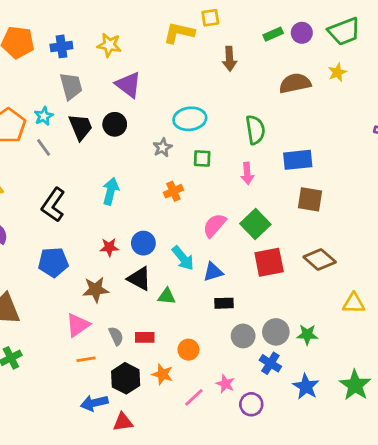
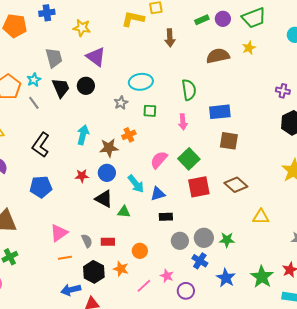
blue cross: (61, 46) -> (47, 13), moved
brown star: (96, 290) -> (109, 148), moved

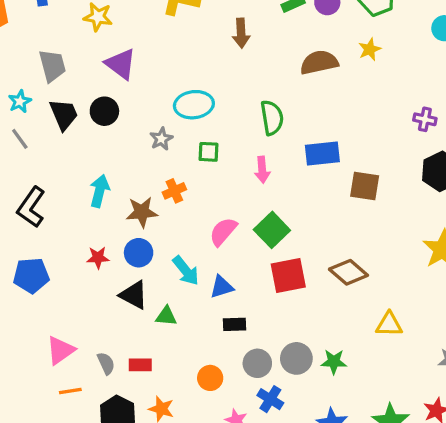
brown square: (229, 141) -> (365, 186), moved
orange circle: (140, 251) -> (210, 378), moved
blue cross: (200, 261) -> (270, 399), moved

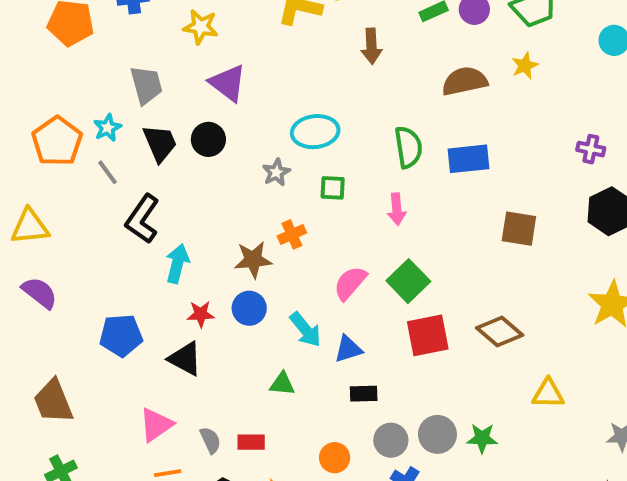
blue rectangle: (322, 153) -> (469, 159), moved
cyan arrow: (100, 191) -> (177, 264), moved
black L-shape: (31, 207) -> (142, 219), moved
black triangle: (134, 295) -> (185, 359), moved

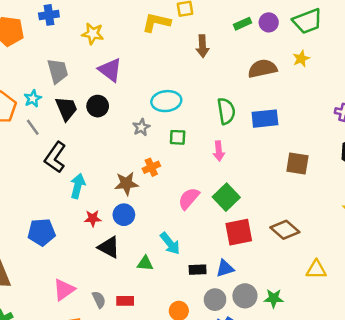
cyan arrow: (305, 330) -> (170, 243), moved
blue triangle: (348, 349) -> (225, 268), moved
black triangle: (185, 359) -> (109, 247), moved

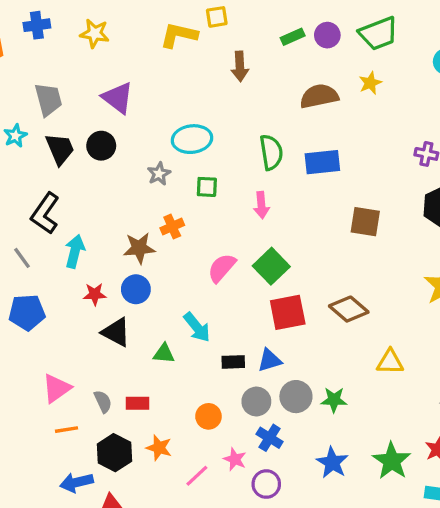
yellow star: (93, 34) -> (95, 33), moved
gray line: (33, 127) -> (22, 258), moved

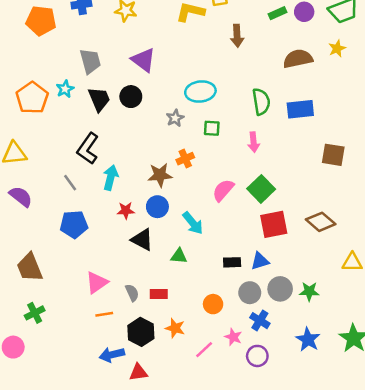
cyan arrow: (197, 327) -> (193, 223), moved

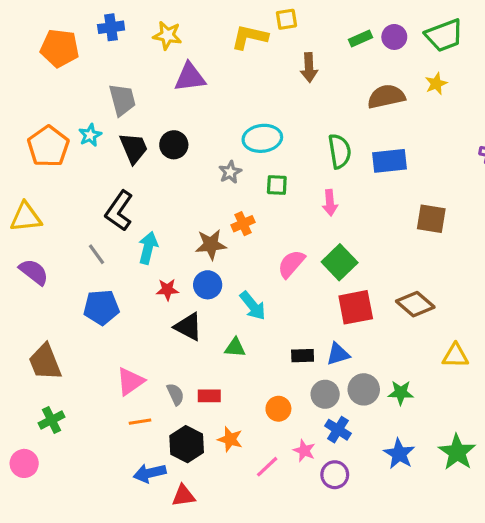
purple triangle: (143, 60) -> (190, 77), moved, turned -44

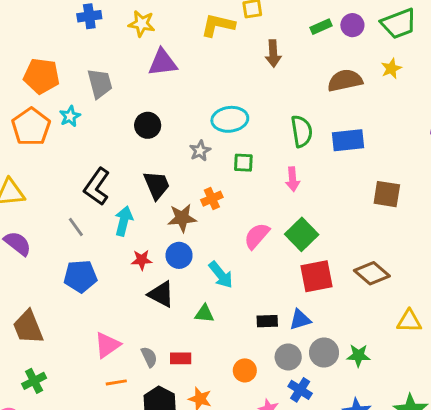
orange pentagon: (60, 48) -> (42, 76), moved
black trapezoid: (134, 148) -> (157, 185), moved

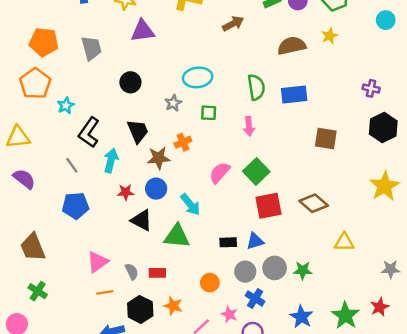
brown arrow: (273, 54) -> (233, 24), turned -115
cyan star: (70, 116) -> (66, 106), moved
green triangle: (204, 314) -> (177, 236), size x1.6
green cross: (34, 381) -> (38, 291), turned -30

